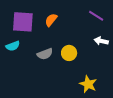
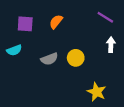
purple square: (23, 22) -> (25, 24), size x0.7
white arrow: (101, 41) -> (111, 45), turned 80

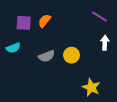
orange semicircle: (56, 22) -> (44, 21), moved

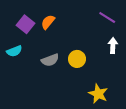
purple square: (24, 23) -> (25, 24), turned 35

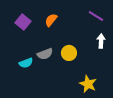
orange semicircle: (48, 22) -> (51, 20), moved
cyan semicircle: (14, 51) -> (26, 63), moved

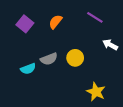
purple line: (96, 16) -> (95, 17), moved
white arrow: (101, 41) -> (110, 45), turned -64

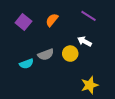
white arrow: (110, 45) -> (84, 41), moved
yellow star: (96, 92) -> (90, 85), turned 30

